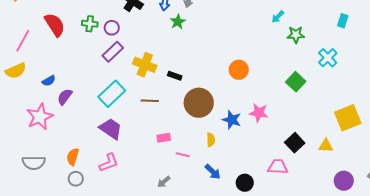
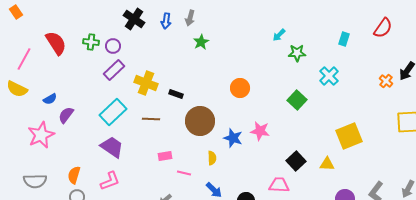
green star: (178, 22) -> (201, 42), moved
yellow semicircle: (16, 71) -> (17, 89), turned 50

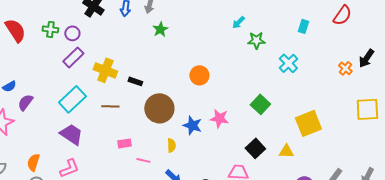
green square: (297, 100) -> (260, 104), moved

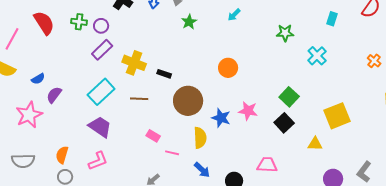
cyan arrow: (238, 22) -> (234, 15), moved
pink rectangle: (124, 143) -> (153, 136), turned 40
yellow semicircle: (171, 145) -> (200, 138), size x1.5
black square: (255, 148) -> (284, 123), moved

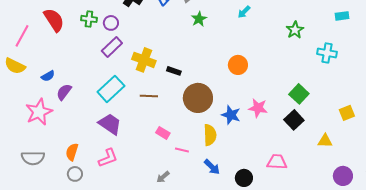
cyan rectangle: (332, 19) -> (342, 16), turned 64
green star: (285, 33) -> (295, 30), turned -30
cyan cross: (317, 56) -> (327, 53), turned -36
yellow square: (337, 116) -> (347, 113), size x0.6

